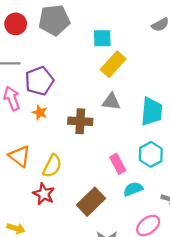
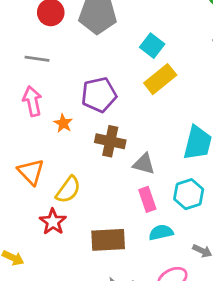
cyan square: (102, 38) -> (152, 46), turned 30
purple pentagon: (39, 81) -> (99, 95), moved
gray triangle: (111, 102) -> (144, 164), moved
brown rectangle: (91, 202) -> (108, 240), turned 32

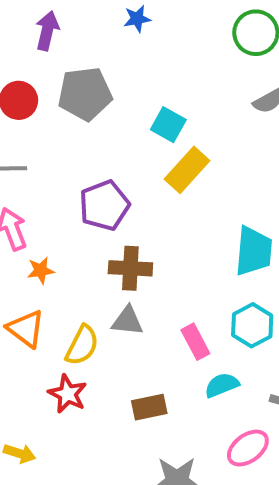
orange star: (63, 123) -> (41, 270), moved, turned -30
gray triangle: (144, 164) -> (127, 321), moved
brown rectangle: (108, 240) -> (149, 407), size x0.7

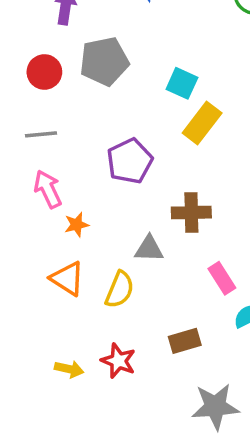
brown cross: (130, 268) -> (191, 213), moved
gray triangle: (127, 321) -> (149, 249), moved
red star: (68, 394) -> (118, 361), moved
yellow arrow: (20, 453) -> (69, 369), moved

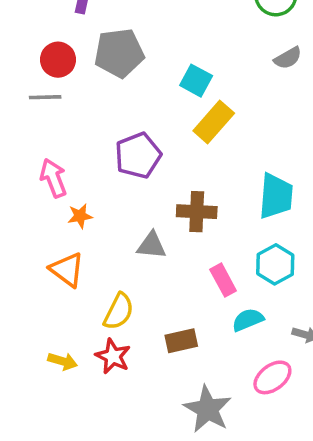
gray line: (41, 134) -> (45, 97), moved
yellow semicircle: (120, 290) -> (119, 311), moved
gray star: (215, 407) -> (208, 409), turned 30

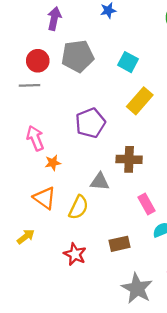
cyan square: (196, 81) -> (128, 62), moved
yellow semicircle: (119, 311) -> (79, 207), moved
yellow arrow: (63, 361) -> (26, 237), moved, turned -54

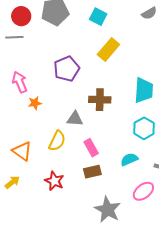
orange triangle: (45, 198) -> (22, 151), moved
pink rectangle: (147, 204) -> (91, 148), moved
yellow arrow: (26, 237) -> (12, 182), moved

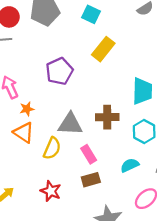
brown cross: (100, 100) -> (107, 117), moved
gray triangle: (75, 119) -> (70, 124), size x1.4
orange triangle: (22, 151) -> (24, 133), moved

